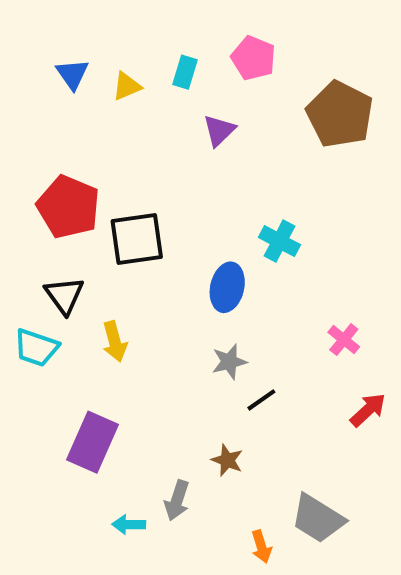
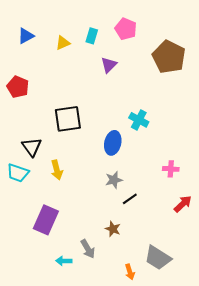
blue triangle: (72, 74) -> (26, 36), moved, turned 36
red pentagon: (68, 207) -> (18, 87), moved, size x0.7
pink cross: (344, 340) -> (171, 169), turned -35
gray arrow: (177, 500) -> (88, 249), turned -48

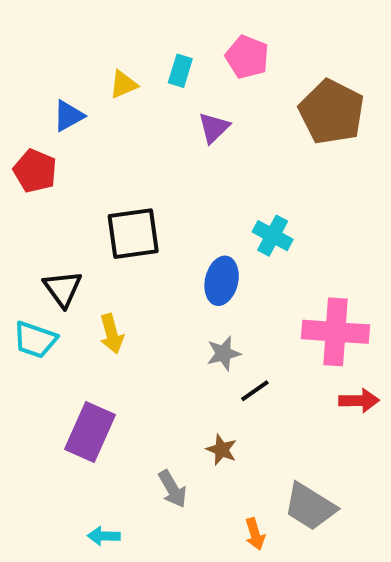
blue triangle: (26, 36) -> (68, 116), moved
pink cross: (171, 169) -> (335, 332), size x2.0
red arrow: (183, 204) -> (359, 401), turned 42
cyan arrow: (64, 261) -> (104, 536), moved

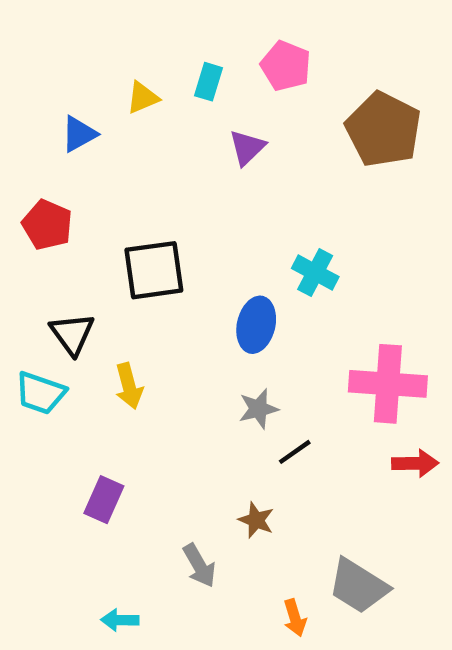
red pentagon: (35, 171) -> (47, 225), moved
purple rectangle: (90, 432) -> (104, 500), size x0.7

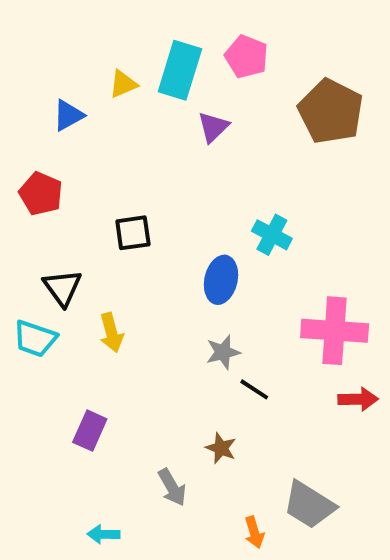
cyan rectangle: (208, 82) -> (180, 70), size x1.8
black square: (154, 270) -> (133, 233), size x0.7
black line: (295, 452) -> (254, 389), turned 68

